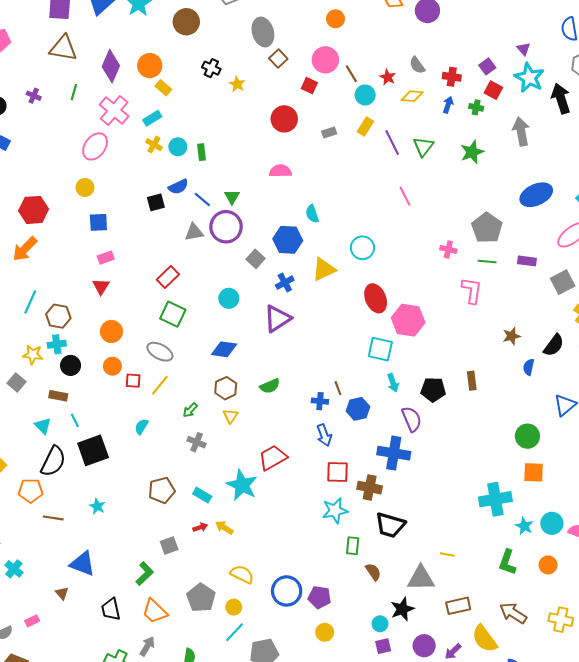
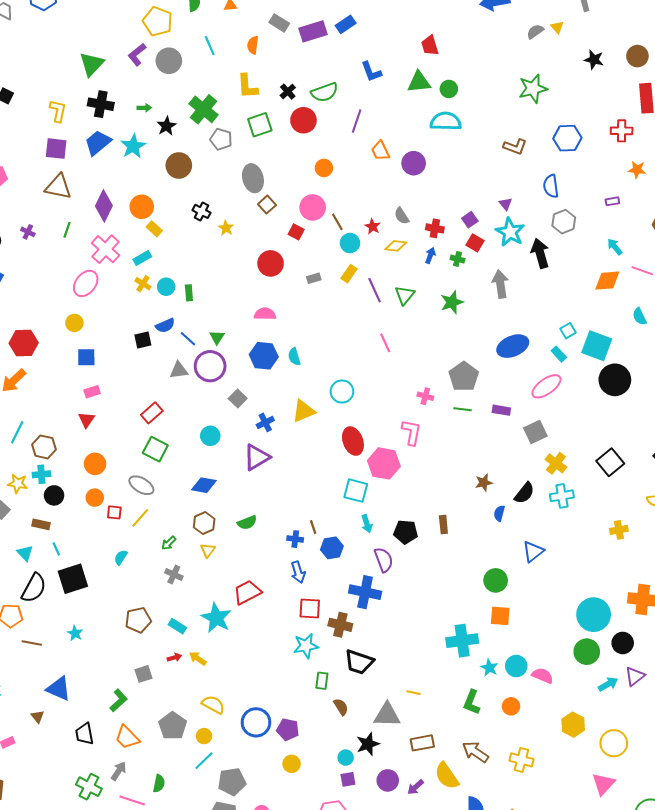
blue hexagon: (288, 240) -> (264, 356), moved
pink L-shape: (472, 290) -> (411, 432), moved

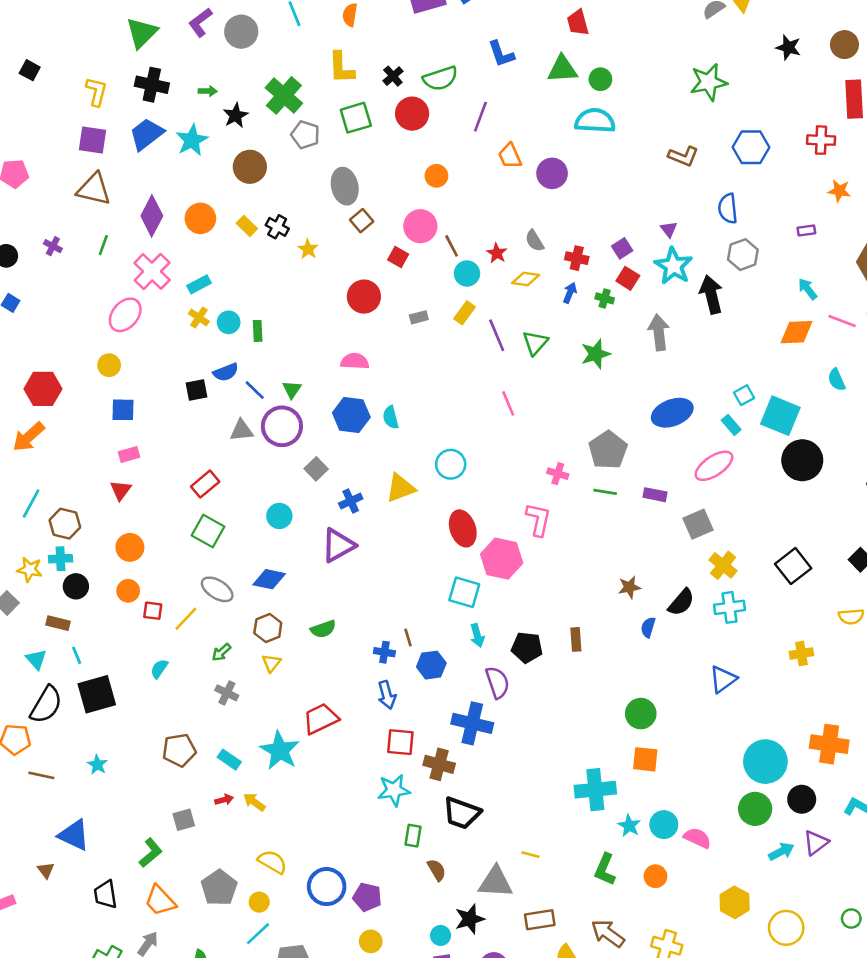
yellow rectangle: (154, 229) -> (247, 226), moved
gray ellipse: (141, 485) -> (217, 589), moved
blue triangle: (533, 551) -> (723, 679), moved

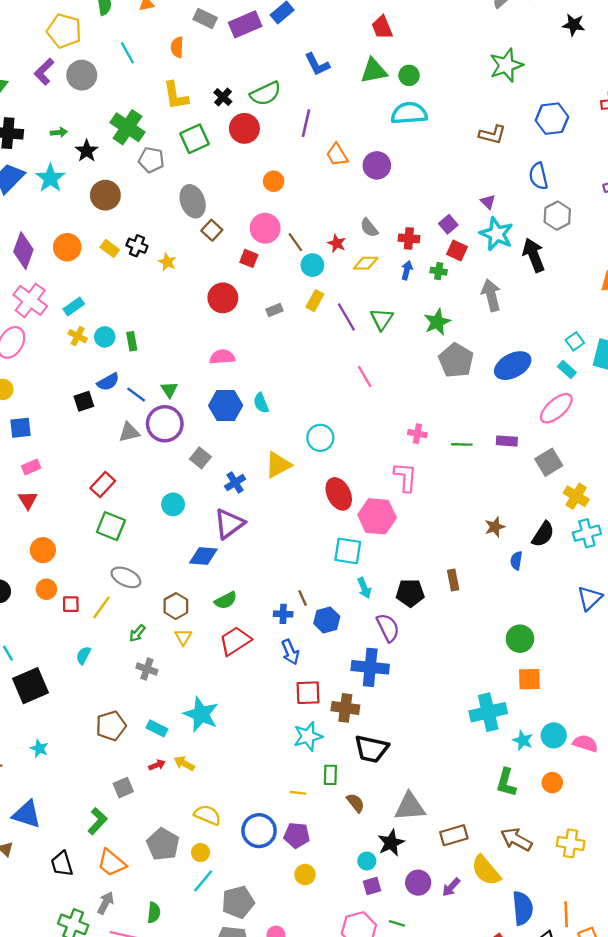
gray pentagon: (608, 450) -> (456, 360), moved
blue diamond: (269, 579) -> (203, 556), moved
red trapezoid: (321, 719) -> (235, 641), moved
yellow line: (530, 855) -> (298, 793), moved

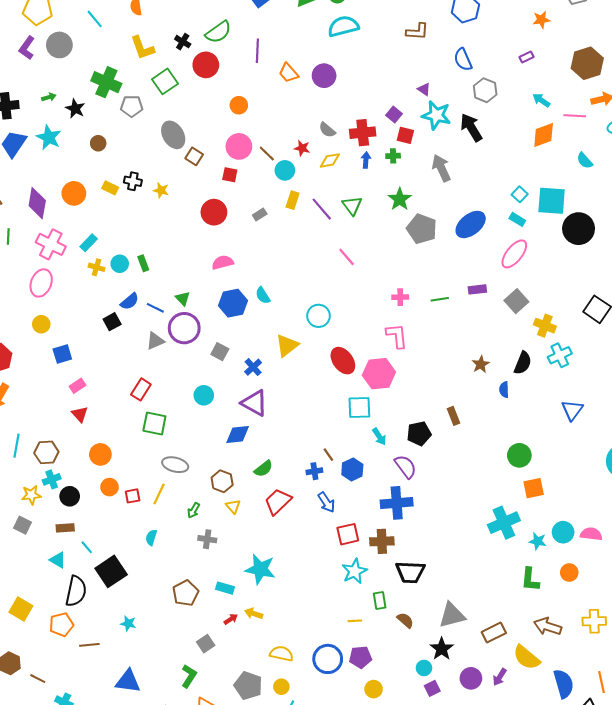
brown circle: (105, 195) -> (98, 143), size x0.6
red cross: (409, 238) -> (363, 133), size x1.4
purple triangle: (229, 524) -> (254, 403), turned -44

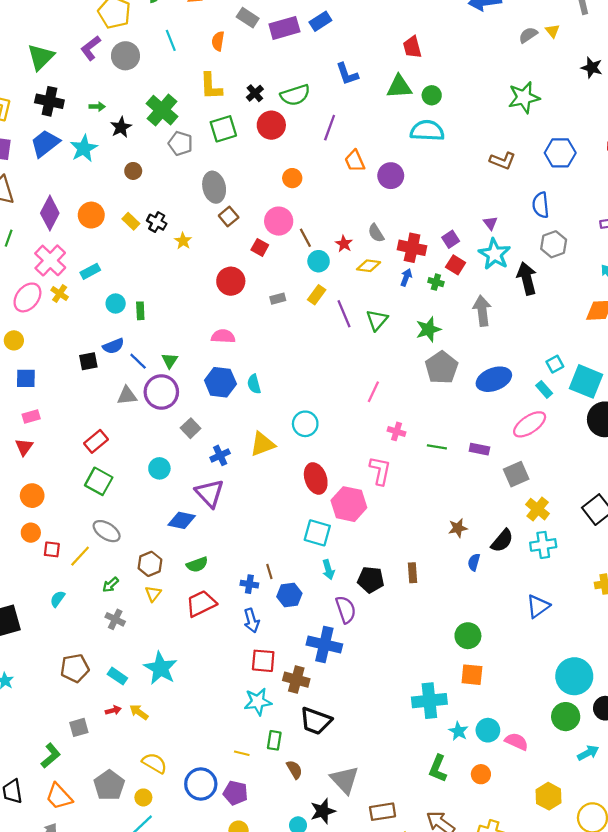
pink line: (347, 257) -> (373, 392), moved, turned 48
yellow cross: (97, 267) -> (60, 294), moved
gray triangle: (452, 615) -> (345, 780), turned 44

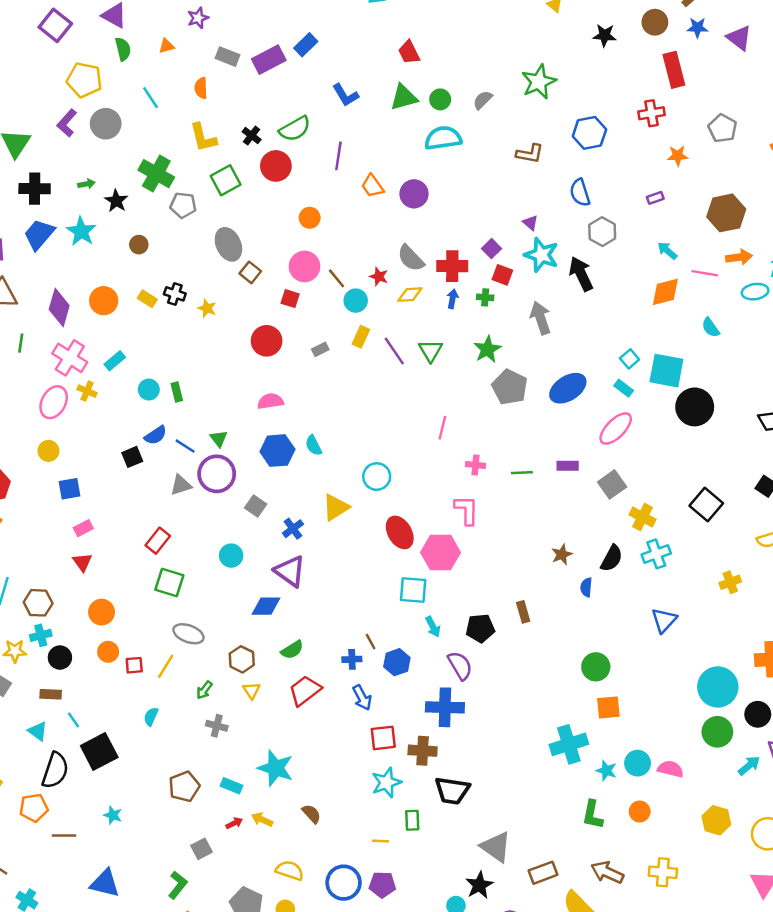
gray semicircle: (528, 35) -> (483, 100), moved
gray semicircle: (376, 233) -> (411, 258), size x1.4
brown semicircle: (294, 769) -> (311, 814), moved

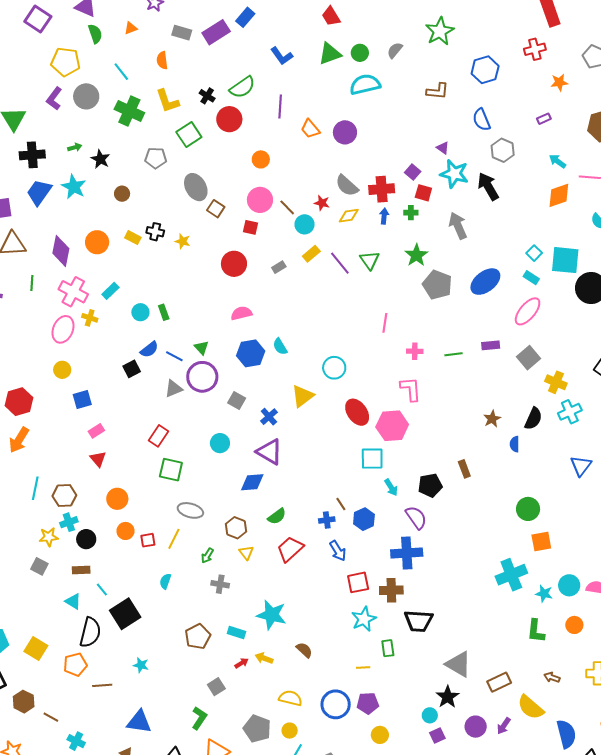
green cross: (156, 174) -> (129, 111), moved
yellow rectangle: (361, 337) -> (311, 254), turned 30
brown arrow: (607, 872) -> (552, 677), size x0.6

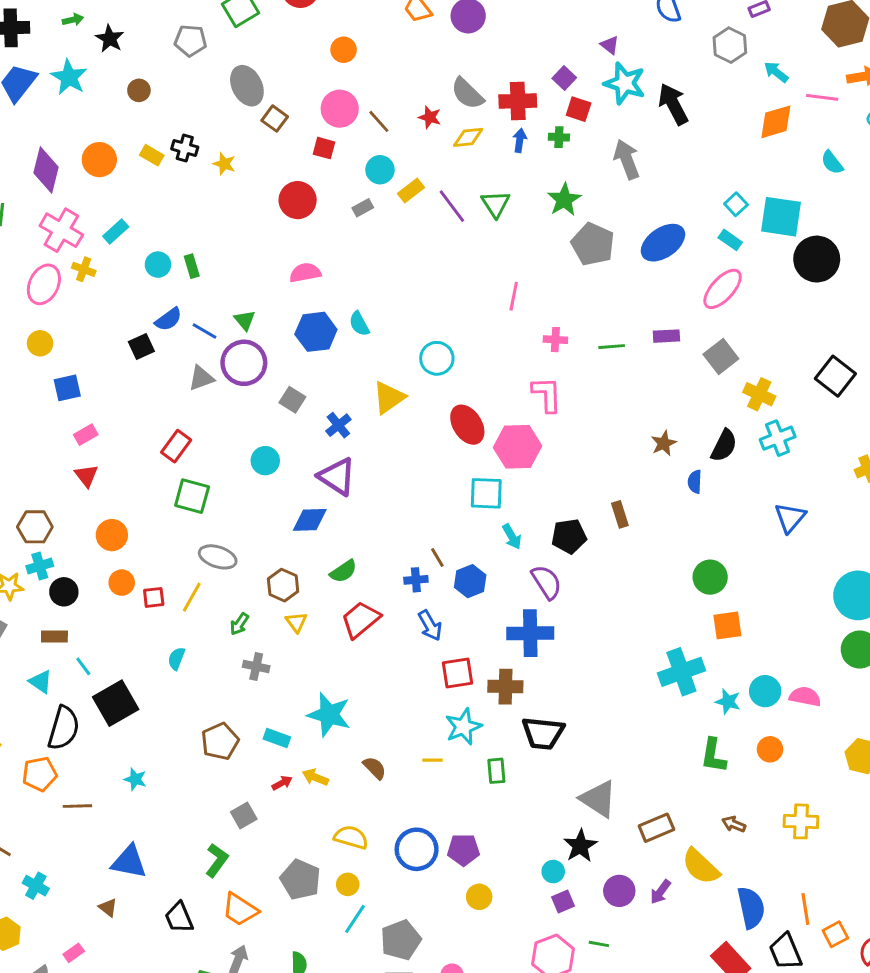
gray hexagon: (503, 150) -> (730, 45), moved
cyan circle: (305, 224) -> (380, 170), moved
yellow line: (363, 668) -> (432, 760), moved

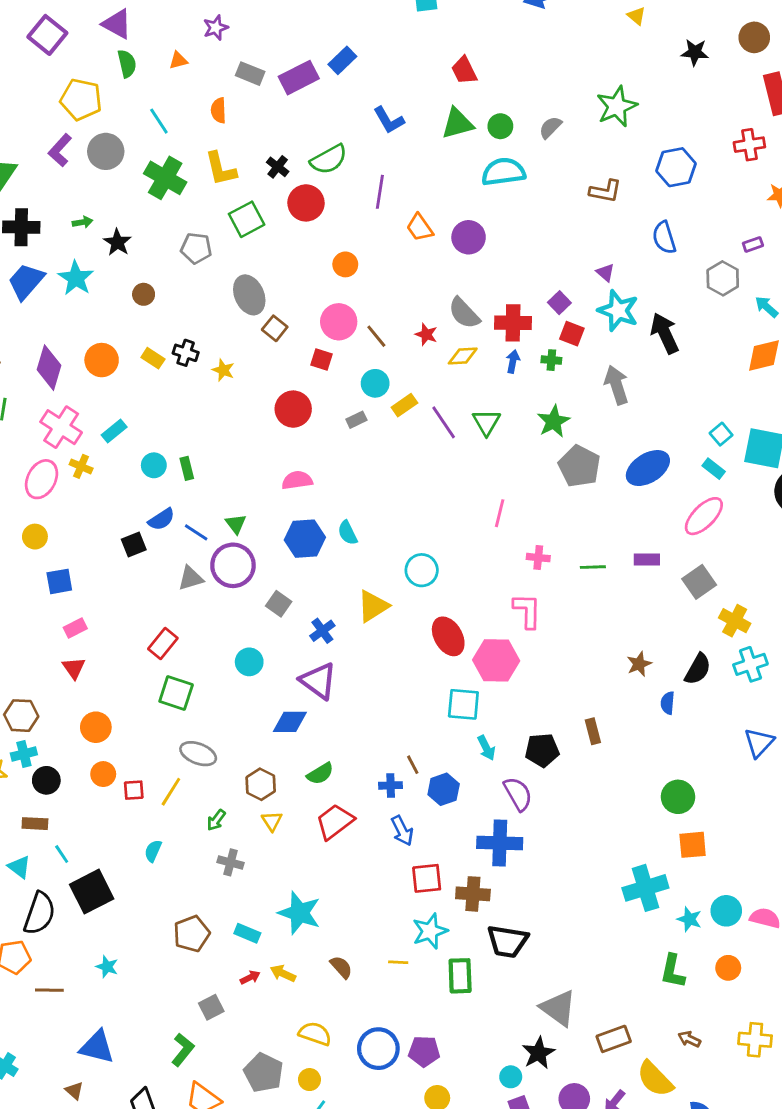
green rectangle: (496, 771) -> (460, 976), size x1.4

